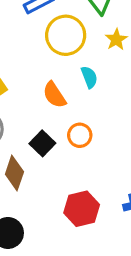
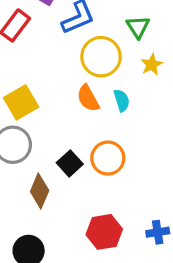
orange semicircle: (54, 95) -> (88, 98), moved
orange circle: (80, 135) -> (108, 158), size x1.4

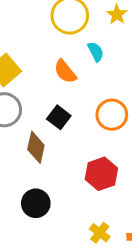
orange semicircle: (88, 98) -> (65, 72), moved
orange circle: (108, 158) -> (112, 115), moved

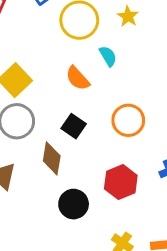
black circle: (36, 203) -> (74, 204), moved

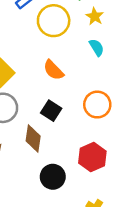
cyan semicircle: (108, 56) -> (97, 47), moved

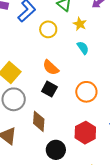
yellow circle: (54, 21) -> (48, 29), size x0.7
black square: (51, 111) -> (49, 89), moved

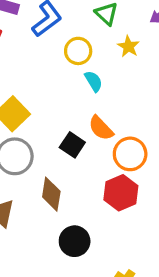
cyan semicircle: (83, 48) -> (94, 81), moved
orange semicircle: (51, 68) -> (101, 128), moved
red hexagon: (85, 133) -> (121, 193), moved

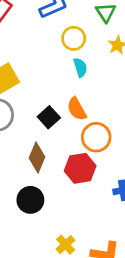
brown diamond: (51, 194) -> (37, 157), moved

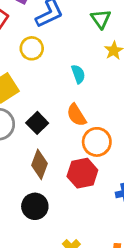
yellow circle: (74, 38) -> (32, 48), moved
black square: (49, 117) -> (37, 123), moved

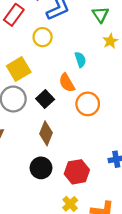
orange semicircle: (76, 115) -> (67, 83), moved
orange circle: (97, 142) -> (88, 104), moved
red hexagon: (82, 173) -> (77, 172), moved

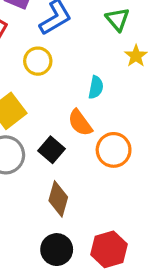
cyan semicircle: (80, 60) -> (96, 87), turned 35

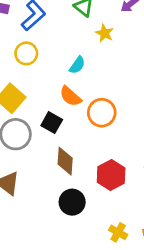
cyan semicircle: (96, 87) -> (77, 65), turned 36
red hexagon: (109, 249) -> (111, 175), moved

